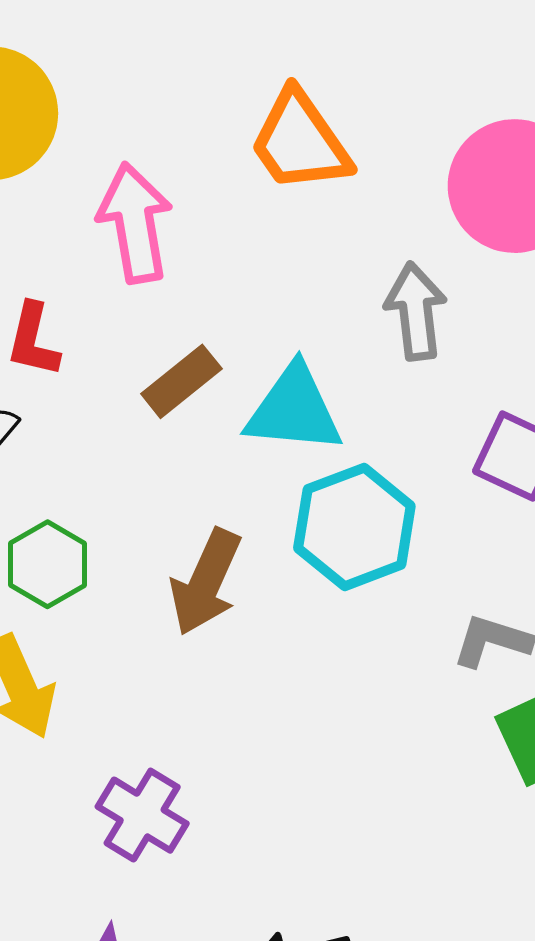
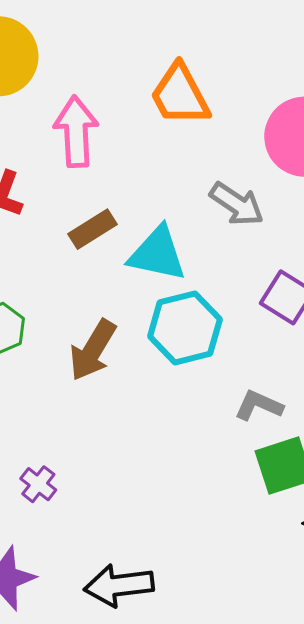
gray arrow: (416, 311) -> (237, 204), turned 124
purple cross: (142, 815) -> (38, 484), size x0.7

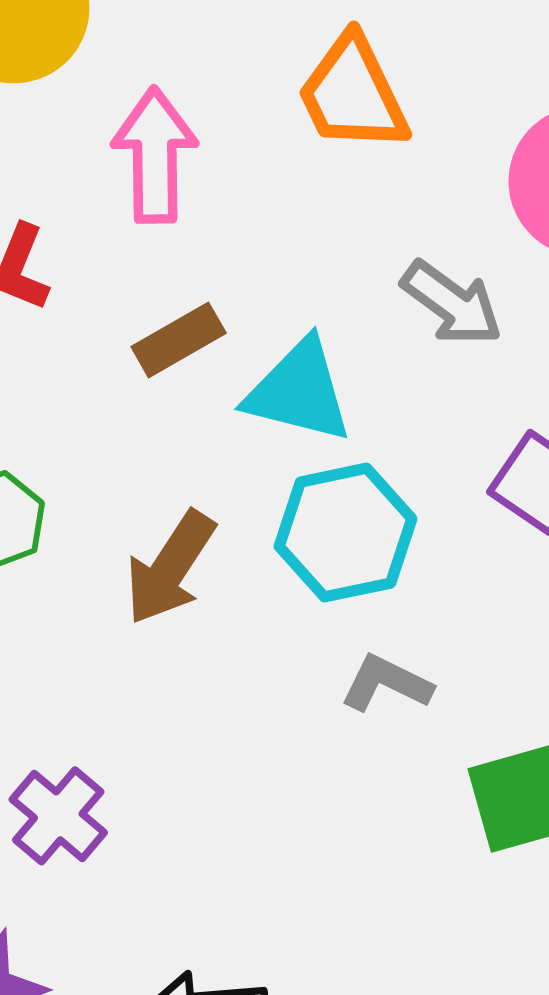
gray L-shape: (259, 405) -> (386, 683), moved
purple cross: (38, 484) -> (58, 816), size x1.4

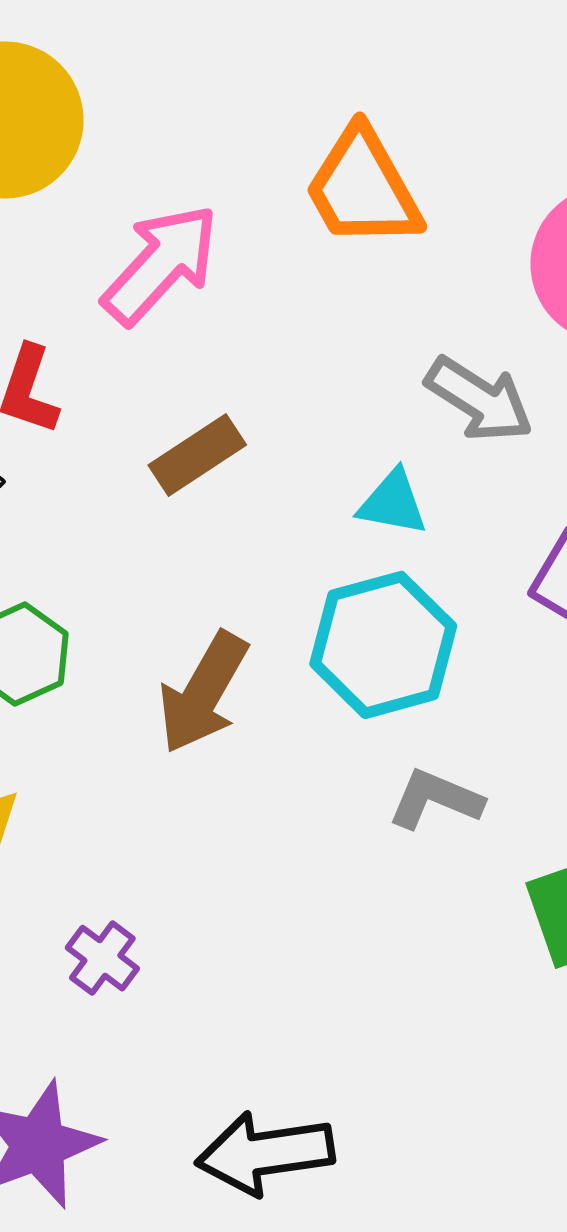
pink arrow: (155, 155) -> (161, 264), turned 47
cyan triangle: (299, 391) -> (393, 503), moved, size x0.6
purple cross: (58, 816) -> (102, 958), size x0.7

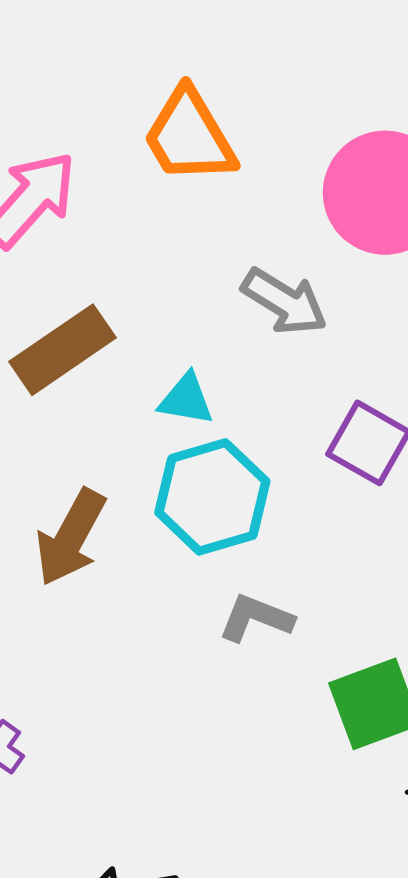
brown rectangle: (197, 455) -> (63, 350), size x1.4
cyan triangle: (393, 503) -> (186, 399), moved

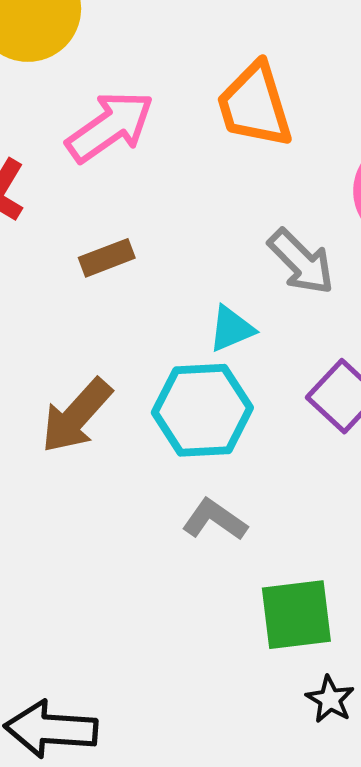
brown rectangle: (63, 350) -> (107, 258), size x0.6
cyan triangle: (186, 399) -> (231, 329), moved, turned -46

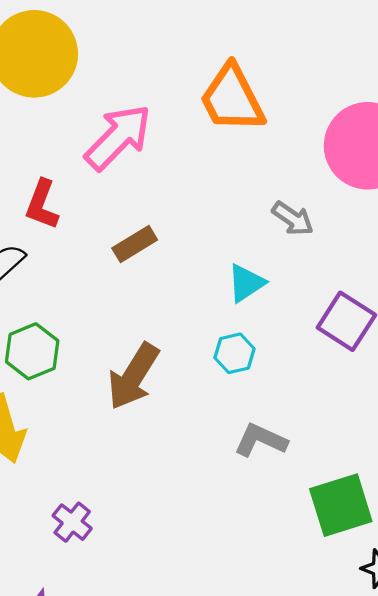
gray arrow: (301, 262) -> (293, 219), size x0.7
cyan hexagon: (202, 410) -> (235, 353), size x0.5

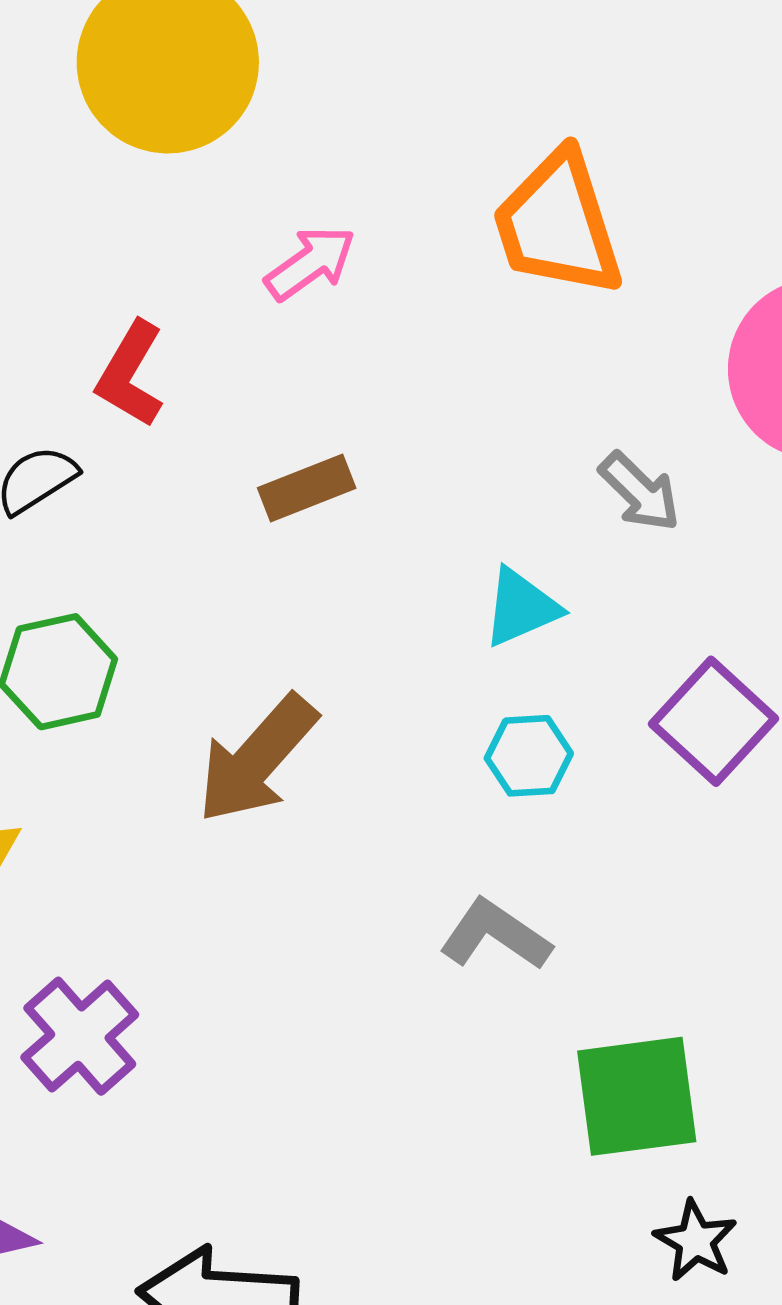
pink arrow: (118, 137) -> (310, 263), size x0.6
cyan hexagon: (235, 353) -> (529, 756), moved
purple cross: (72, 522) -> (80, 1036), size x1.4

